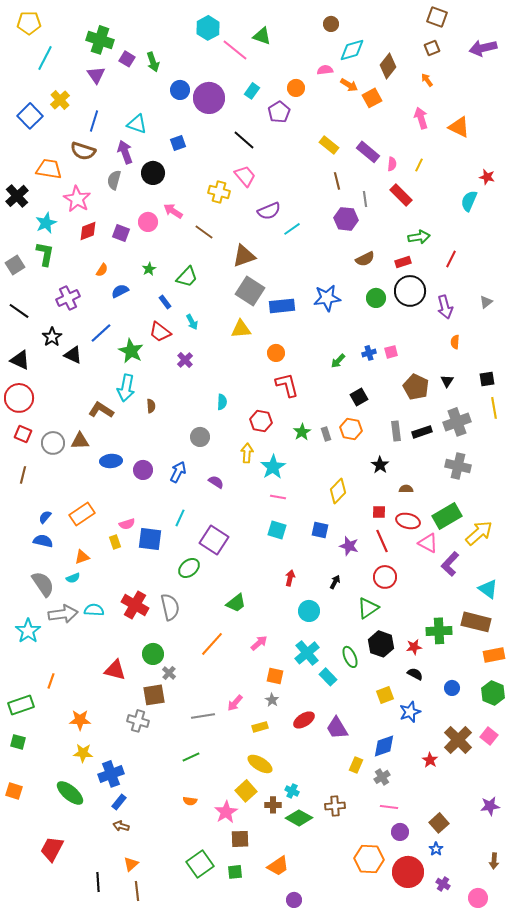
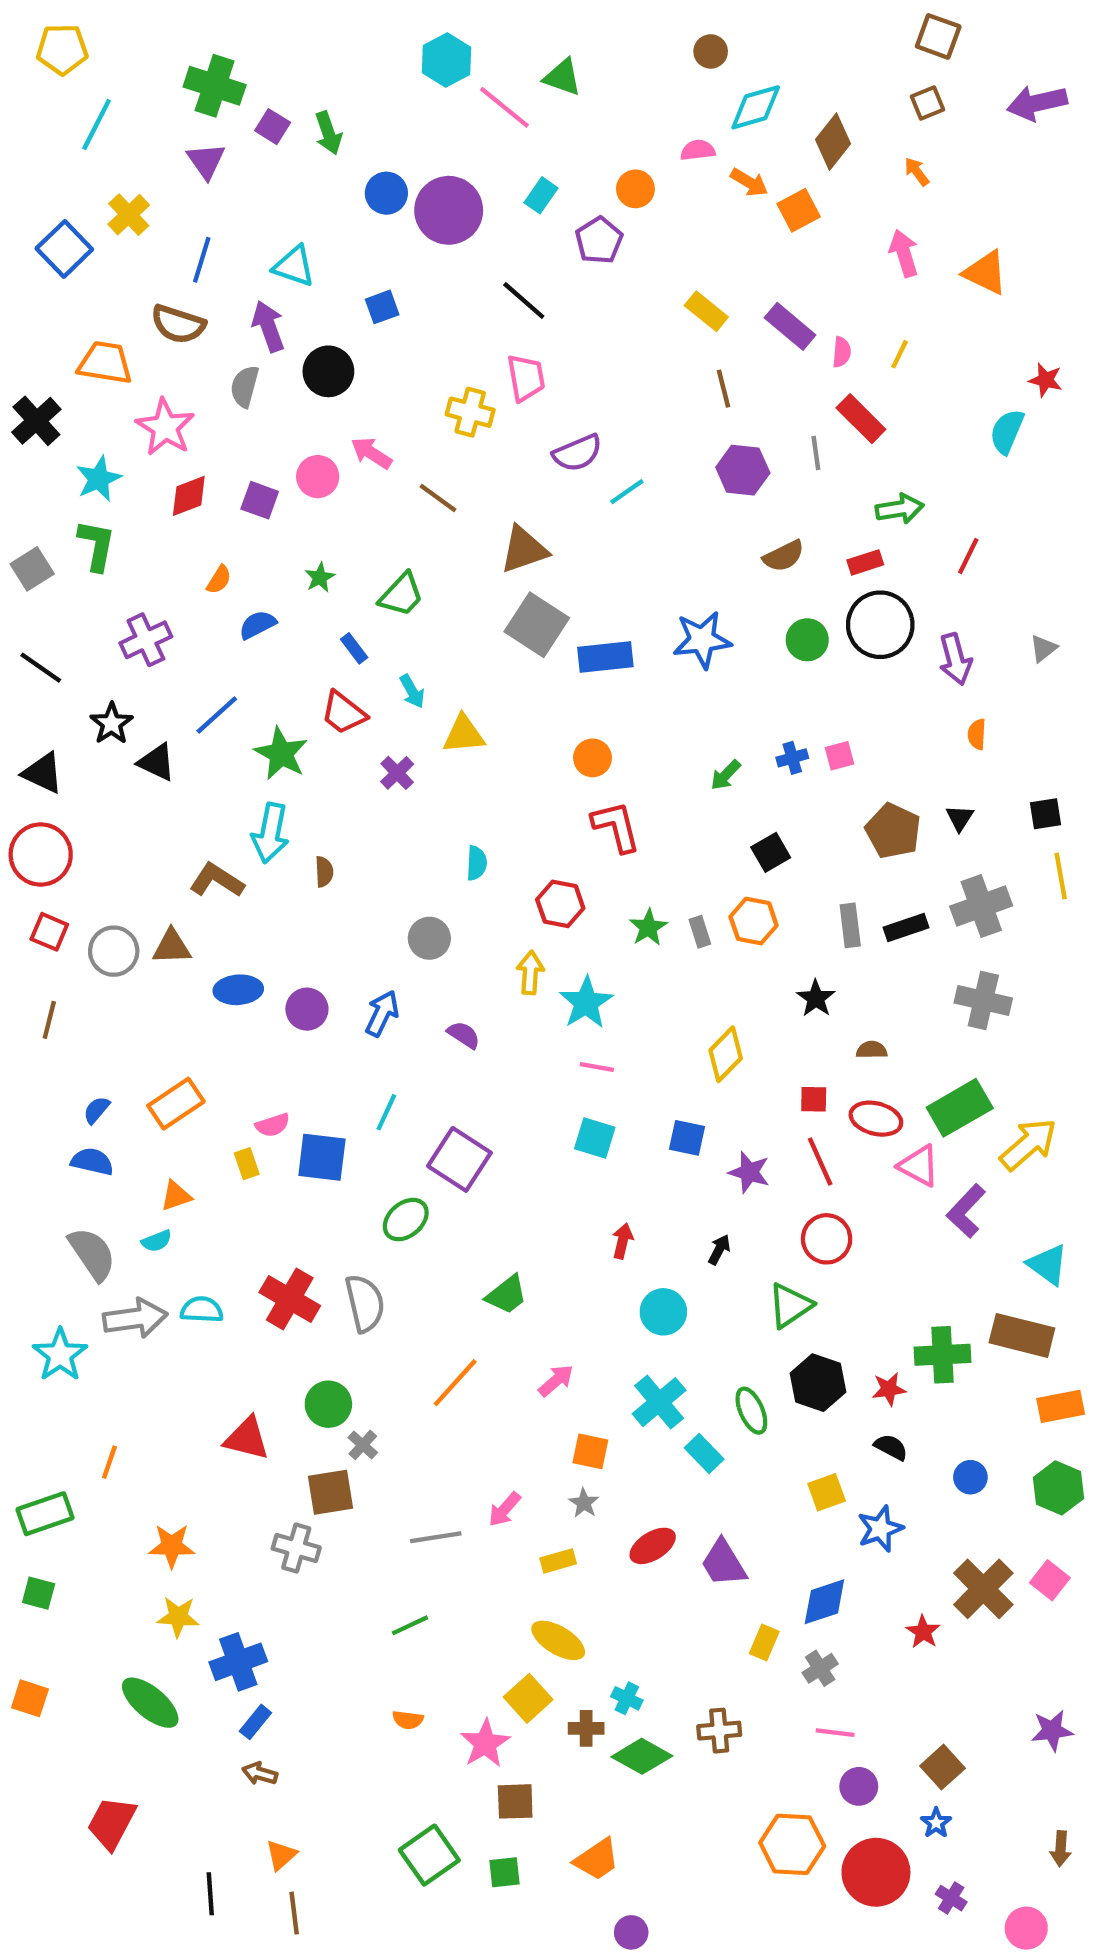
pink trapezoid: (245, 176) -> (526, 378), turned 30
gray line: (365, 199) -> (816, 453), moved
yellow triangle: (241, 329) -> (464, 734), moved

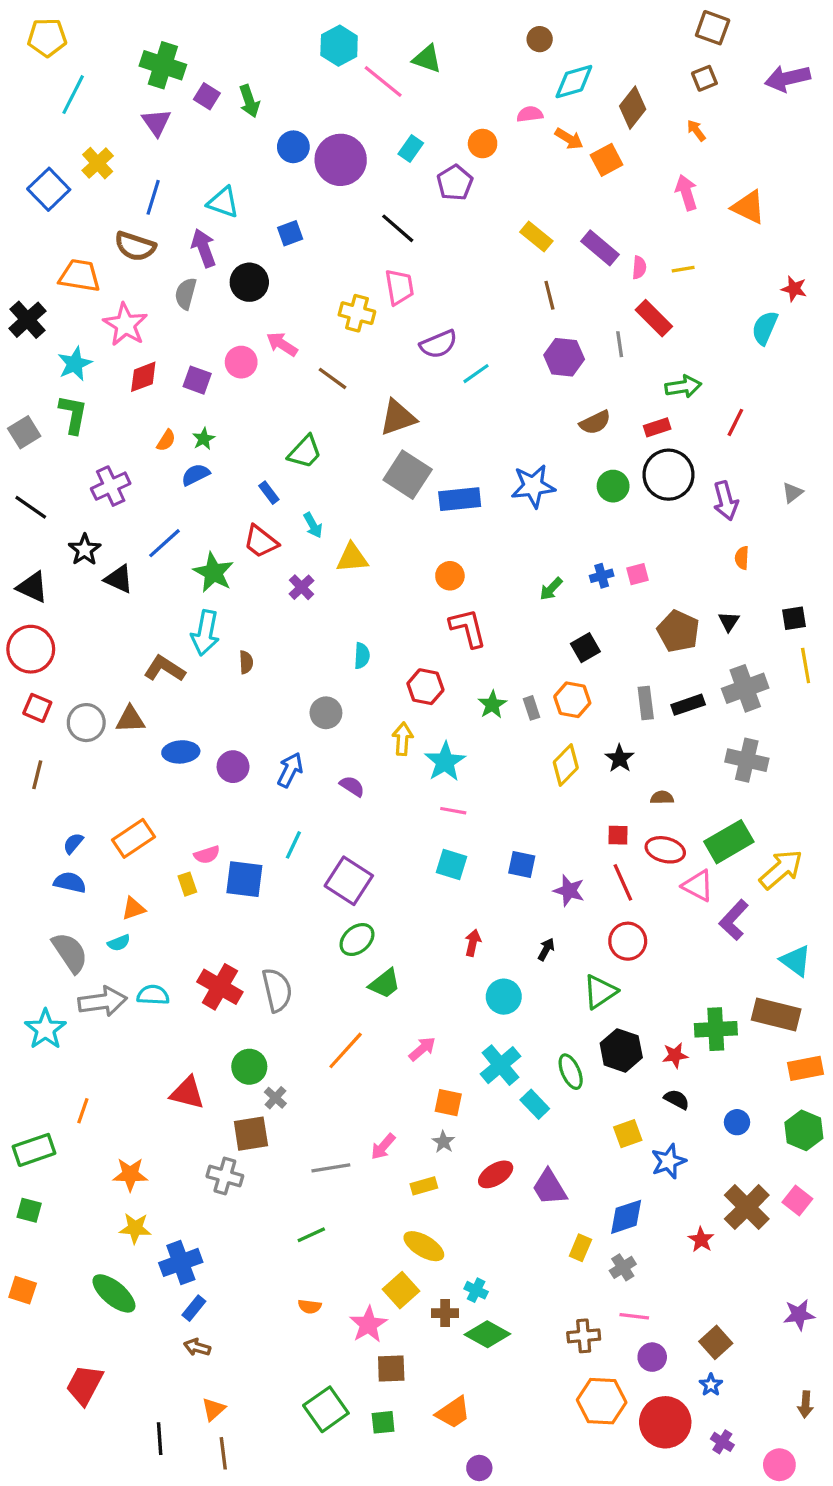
yellow line: (900, 354) -> (683, 269), turned 55
green star: (320, 578) -> (204, 439), moved
yellow diamond: (726, 1054) -> (566, 765), moved
green ellipse: (406, 1220) -> (357, 940), moved
brown cross: (719, 1731) -> (584, 1336), moved

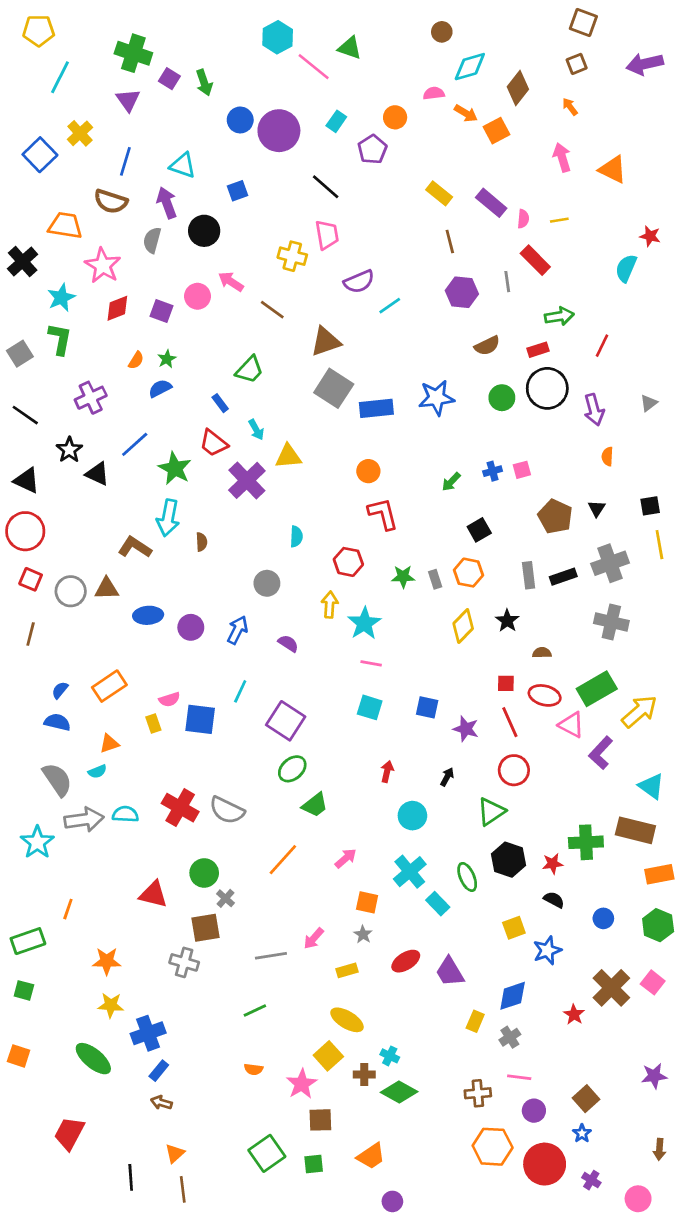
purple cross: (302, 587) -> (247, 480), size x1.8
green star: (492, 705) -> (403, 577), turned 30
gray semicircle: (277, 990) -> (227, 810), turned 129

